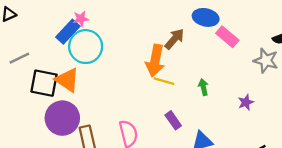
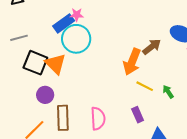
yellow line: (164, 81) -> (145, 86), moved
green arrow: (203, 87) -> (168, 92), turned -32
purple circle: (62, 118) -> (45, 95), size x0.6

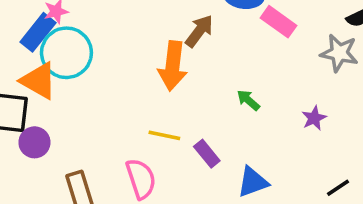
orange triangle: (55, 64) -> (39, 81), moved
yellow line: (145, 86) -> (164, 135), moved
purple circle: (45, 95) -> (34, 142), moved

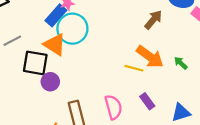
orange arrow: (173, 66) -> (150, 57), moved, turned -64
yellow line: (164, 135) -> (134, 68), moved
purple rectangle: (207, 154) -> (147, 101), moved

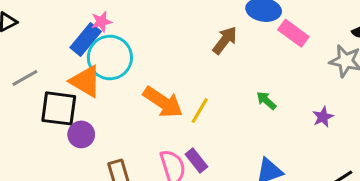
orange arrow: (150, 57) -> (163, 102), moved
yellow line: (134, 68) -> (200, 111), turned -72
purple rectangle: (147, 101) -> (196, 161), moved

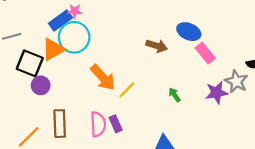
brown arrow: (225, 40) -> (157, 46), turned 55
orange triangle: (86, 81) -> (53, 49), turned 45
purple star: (323, 117) -> (217, 93), moved, size x1.5

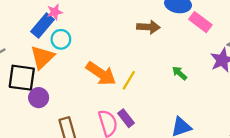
cyan circle: (74, 37) -> (61, 39), size x0.6

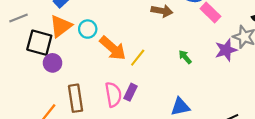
cyan circle: (61, 39) -> (88, 29), moved
purple rectangle: (126, 118) -> (131, 92), turned 56

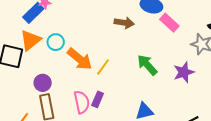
purple star: (226, 50) -> (184, 72), moved
green arrow: (185, 57) -> (147, 65), size x1.6
purple circle: (52, 63) -> (43, 83), moved

